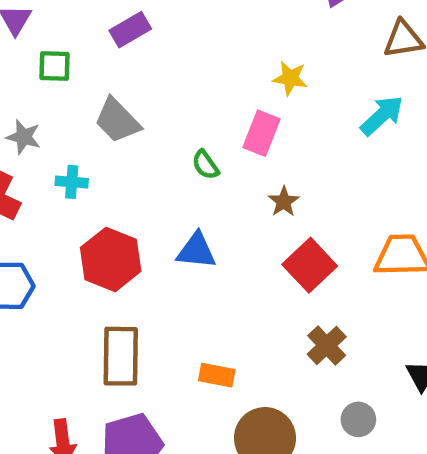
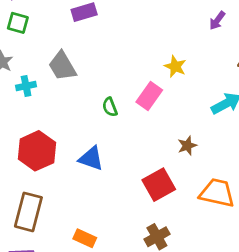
green square: (55, 66) -> (18, 23), moved
cyan cross: (72, 182) -> (26, 86), moved, turned -30
brown star: (284, 202) -> (187, 146), moved

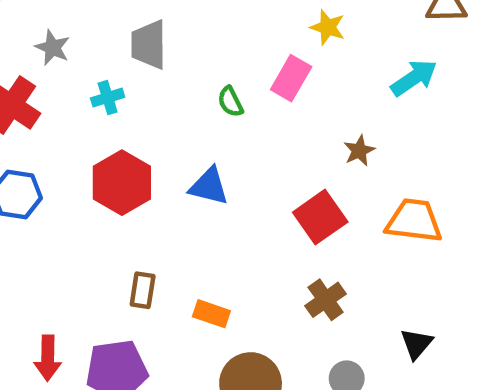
gray trapezoid: (62, 66) -> (149, 45), turned 36
cyan cross: (26, 86) -> (108, 98), moved
brown rectangle: (28, 212) -> (143, 290), moved, size x0.6

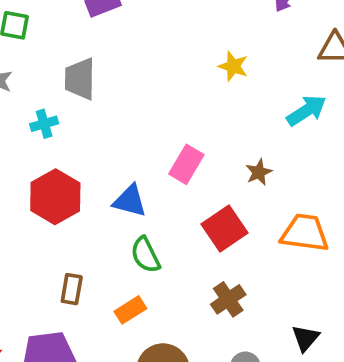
pink rectangle: (291, 78) -> (186, 164), moved
green semicircle: (230, 102) -> (145, 255), moved, size x1.4
orange rectangle: (211, 314) -> (130, 310), turned -52

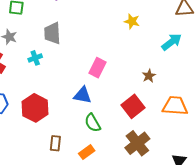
pink rectangle: (186, 164) -> (98, 68), moved
red hexagon: (55, 197) -> (35, 108), moved
brown cross: (228, 299) -> (137, 143), size x1.4

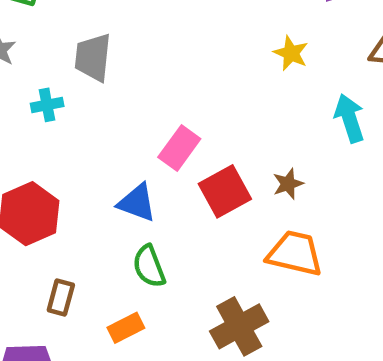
yellow star: (132, 21) -> (291, 53), moved
cyan arrow: (172, 42) -> (349, 118), turned -80
red square: (133, 106) -> (225, 191), moved
orange trapezoid: (175, 106) -> (295, 253), moved

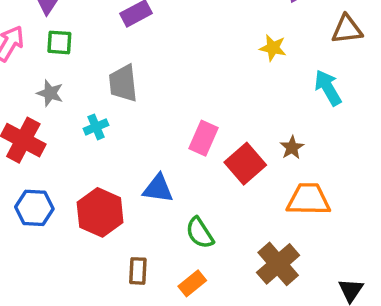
blue triangle: (137, 203) -> (158, 188), moved

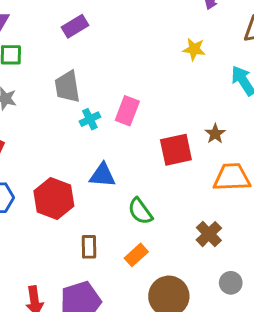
cyan cross: (96, 127) -> (90, 119), moved
pink rectangle: (203, 138) -> (127, 111), moved
red square: (245, 164) -> (176, 150), turned 32
brown cross: (278, 264) -> (209, 234), size x0.7

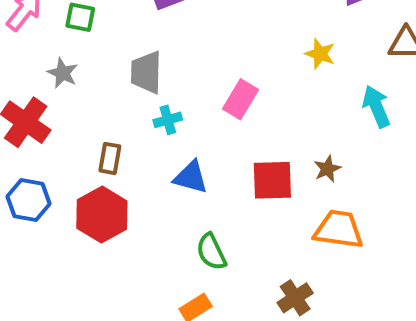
pink rectangle: (127, 111) -> (241, 99), moved
blue triangle: (102, 175) -> (191, 177), moved
brown rectangle: (89, 247) -> (110, 158), moved

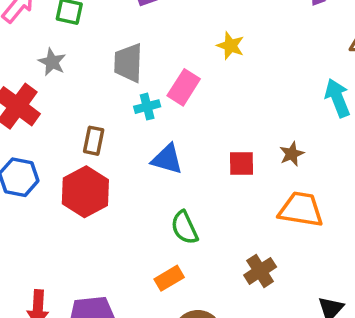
yellow star: (320, 54) -> (230, 46), moved
pink rectangle: (241, 99) -> (184, 87), moved
red square: (272, 180) -> (241, 163), size x0.7

